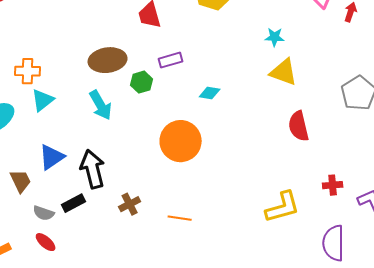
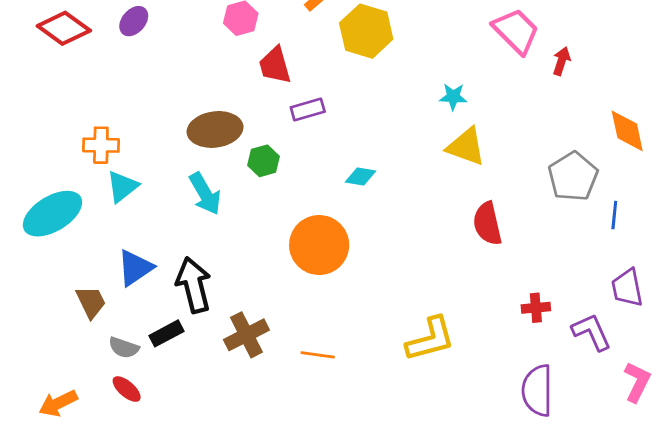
purple rectangle: (171, 60) -> (308, 110), moved
brown cross: (130, 204) -> (246, 335), size x1.4
yellow L-shape: (283, 207) -> (430, 339), moved

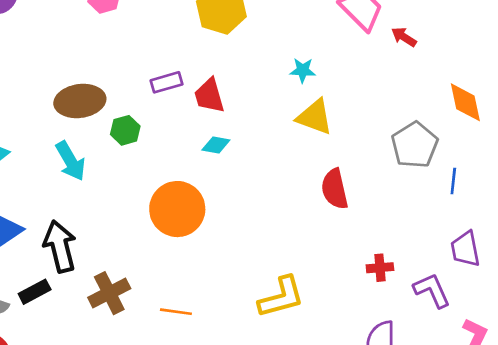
red arrow: (562, 61) -> (404, 37), turned -75
red trapezoid: (275, 65) -> (209, 96), moved

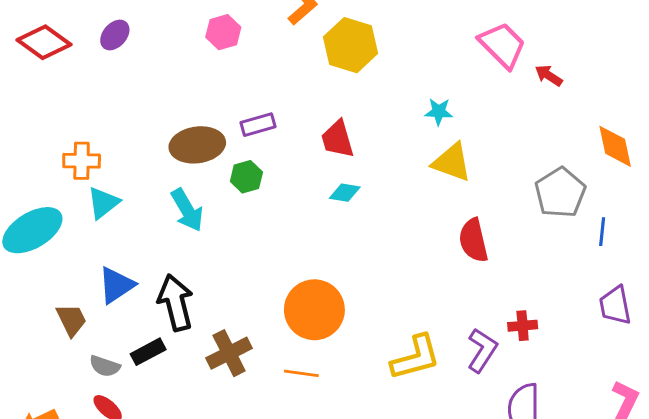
purple rectangle: (167, 82) -> (258, 125), moved
orange circle: (177, 209) -> (314, 310), moved
purple L-shape: (432, 290) -> (482, 350), moved, turned 57

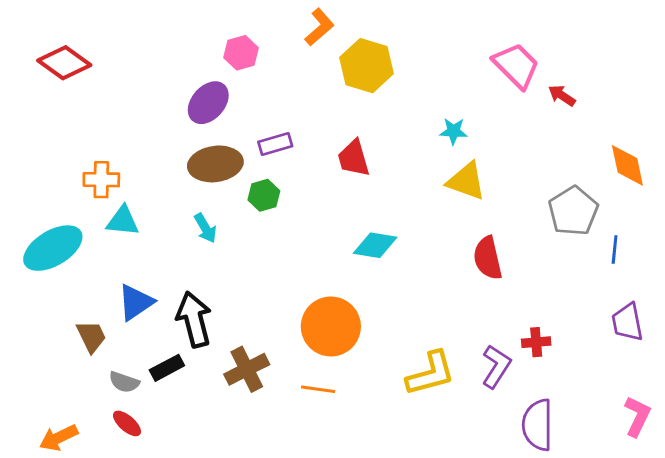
purple ellipse: (115, 35) -> (208, 103), moved, size x1.4
cyan diamond: (345, 193) -> (375, 245), moved, size x1.4
cyan triangle: (103, 203) -> (123, 221), turned 44
cyan arrow: (187, 210) -> (205, 228), size x0.7

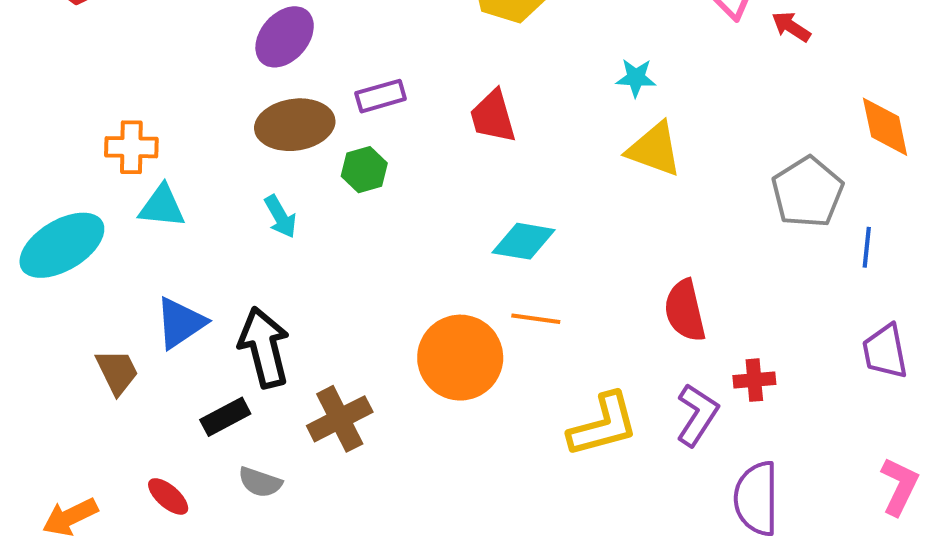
red semicircle: (488, 258) -> (685, 311), moved
gray semicircle: (124, 382) -> (260, 482), moved
orange line: (318, 389) -> (536, 319), moved

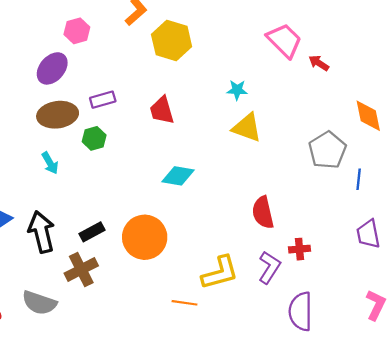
orange line: (536, 319) -> (184, 303), moved
black rectangle: (225, 417) -> (92, 232), moved
gray semicircle: (260, 482) -> (39, 303), size x1.5

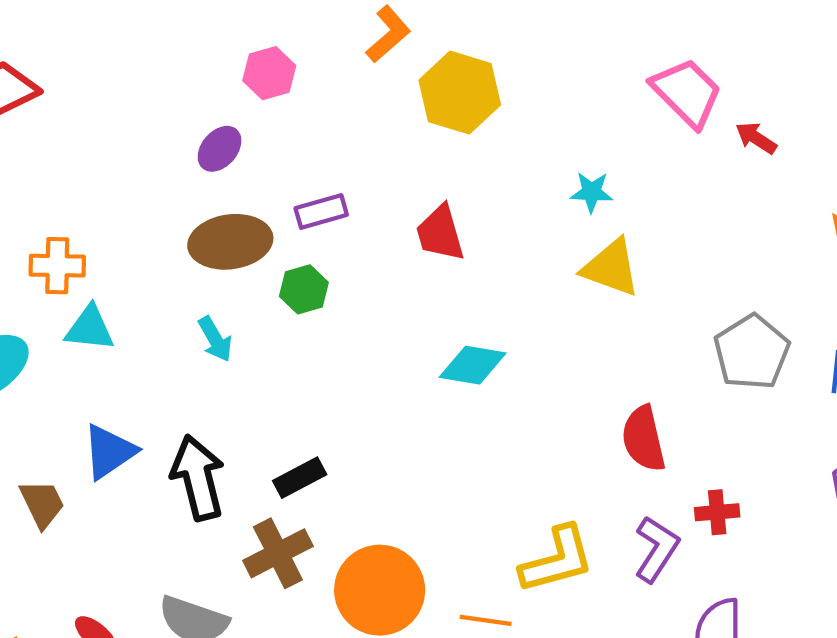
purple ellipse: (52, 68) -> (220, 149), size x0.7
gray pentagon: (327, 150) -> (752, 352), moved
orange circle: (145, 237) -> (380, 590), moved

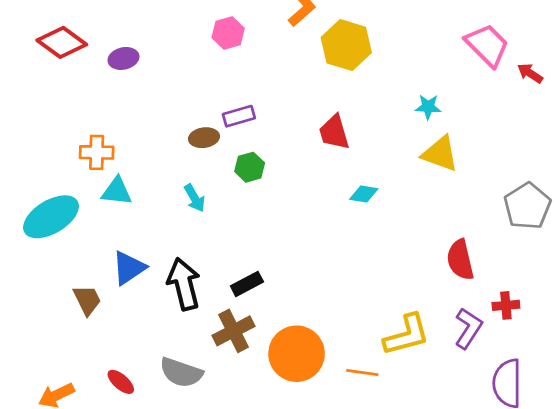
purple ellipse: (220, 149) -> (123, 58), moved, turned 36
purple rectangle: (321, 212) -> (239, 116), moved
brown ellipse: (230, 242) -> (204, 138), size x0.6
cyan diamond: (473, 365) -> (364, 194), moved, size x0.7

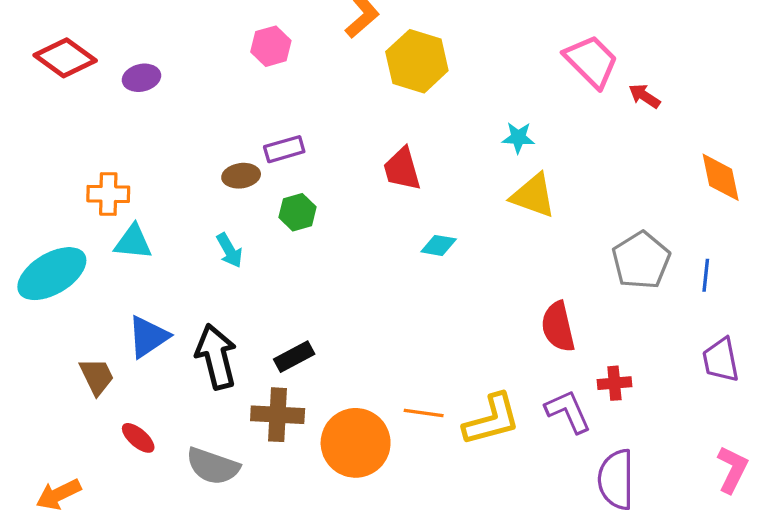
purple L-shape: (468, 328) -> (568, 411), turned -57
brown cross: (233, 331) -> (278, 415), turned 30
orange line: (362, 372) -> (424, 413), moved
red ellipse: (121, 382) -> (138, 438), moved

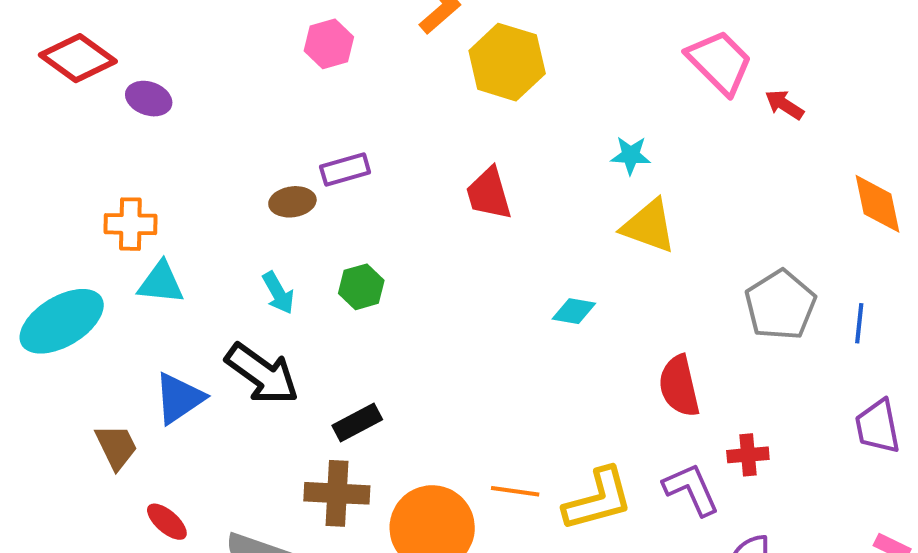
purple ellipse: (141, 78) -> (149, 99), moved, turned 32
green hexagon: (297, 212) -> (361, 287), moved
cyan diamond: (439, 245) -> (574, 311), moved
black arrow: (216, 357) -> (262, 374), moved, turned 140

